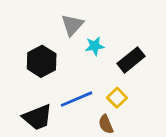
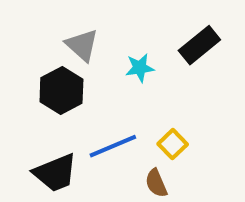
gray triangle: (72, 25) -> (82, 45), moved, turned -30
black rectangle: (131, 60) -> (199, 45), moved

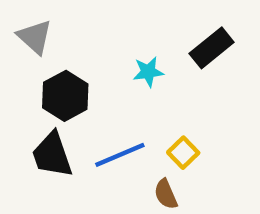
gray triangle: (82, 45) -> (35, 37), moved
black trapezoid: (55, 173) -> (52, 155), moved, turned 93

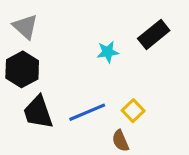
black hexagon: (65, 96) -> (22, 69), moved

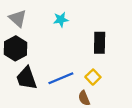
black rectangle: (154, 35) -> (100, 43), moved, turned -50
cyan star: (108, 52) -> (61, 20), moved

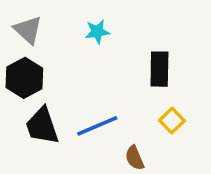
yellow square: (93, 77) -> (172, 121), moved

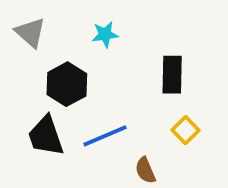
black hexagon: (24, 78) -> (67, 84), moved

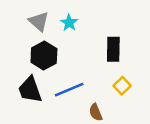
gray triangle: (30, 33) -> (39, 21), moved
cyan star: (105, 34) -> (69, 23), turned -30

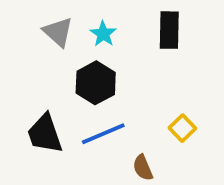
black rectangle: (113, 49) -> (169, 30), moved
black hexagon: (44, 56) -> (96, 83), moved

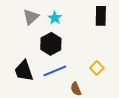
black rectangle: (169, 30) -> (101, 16), moved
gray triangle: (58, 32) -> (31, 17), turned 36

